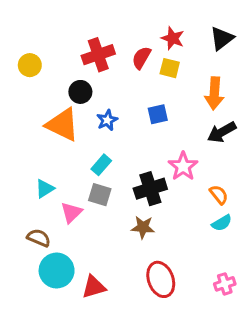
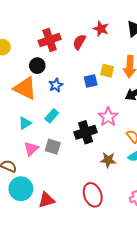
yellow square: (170, 68) -> (107, 71), moved
cyan triangle: (45, 189) -> (25, 123), moved
gray square: (100, 195) -> (53, 147), moved
brown star: (143, 227) -> (108, 160), moved

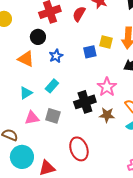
orange triangle: (25, 88) -> (26, 59), size x0.7
pink triangle: (31, 149) -> (32, 118), turned 35
brown star: (108, 160) -> (107, 115), moved
red ellipse: (93, 195) -> (79, 149), moved

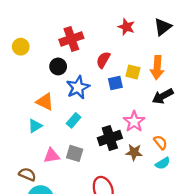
red semicircle: (79, 14) -> (103, 60), moved
blue star: (56, 56) -> (78, 87), size x1.5
orange triangle: (26, 59) -> (45, 102), moved
cyan triangle: (26, 93) -> (35, 126), moved

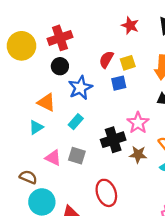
red cross: (71, 39) -> (60, 38), moved
yellow circle: (21, 47) -> (21, 46), size x1.6
yellow square: (133, 72) -> (128, 63), moved, turned -32
pink triangle: (52, 156) -> (53, 158), turned 35

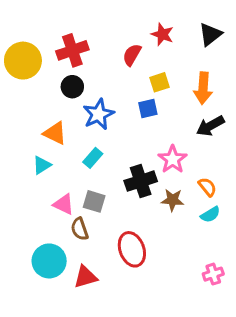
red semicircle: (106, 59) -> (132, 55), moved
brown semicircle: (28, 177) -> (80, 229), moved, turned -132

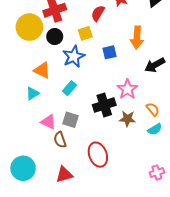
yellow circle: (23, 61) -> (29, 27), moved
yellow square: (159, 82) -> (85, 33), moved
orange arrow: (203, 88) -> (137, 38), moved
cyan circle: (49, 261) -> (23, 168), moved

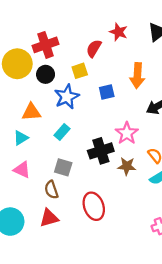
orange triangle: (42, 70) -> (31, 112), turned -30
pink triangle: (48, 122) -> (22, 170), moved
red triangle: (64, 175) -> (49, 218), moved

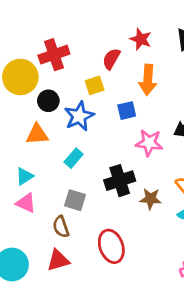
black circle: (46, 74) -> (48, 101), moved
orange arrow: (137, 76) -> (148, 80), moved
pink star: (127, 133) -> (149, 143), moved, turned -30
cyan triangle: (21, 138) -> (25, 176), moved

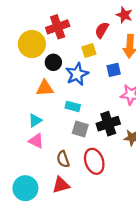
cyan rectangle: (74, 158) -> (73, 106), turned 64
gray square: (75, 200) -> (80, 129), moved
red ellipse: (111, 246) -> (94, 161), moved

